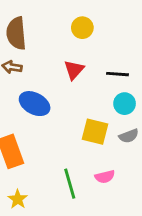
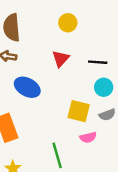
pink semicircle: (105, 177) -> (88, 137), moved

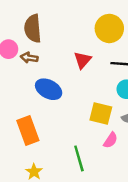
yellow circle: (68, 23) -> (109, 28), moved, size x1.5
pink semicircle: (88, 137) -> (111, 140), turned -42

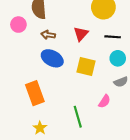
brown arrow: (29, 58) -> (48, 35), moved
yellow square: (101, 114) -> (86, 67), moved

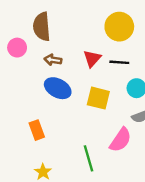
black line: (113, 37) -> (119, 62), moved
orange rectangle: (35, 93) -> (37, 130), size x0.7
pink semicircle: (104, 101) -> (121, 140), size x1.5

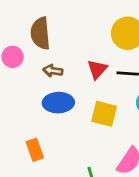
blue ellipse: (58, 88) -> (58, 103), turned -30

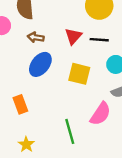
blue ellipse: (58, 103) -> (40, 64), turned -50

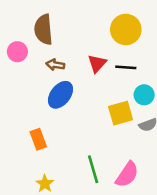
yellow square: (79, 74) -> (121, 113), moved, turned -30
pink semicircle: (100, 114) -> (127, 174), moved

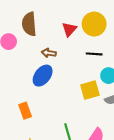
red triangle: (97, 63) -> (69, 29), moved
brown arrow: (55, 65) -> (49, 53), moved

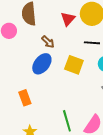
brown arrow: (49, 53) -> (48, 42), turned -144
yellow square: (90, 90) -> (74, 65), moved, turned 36

